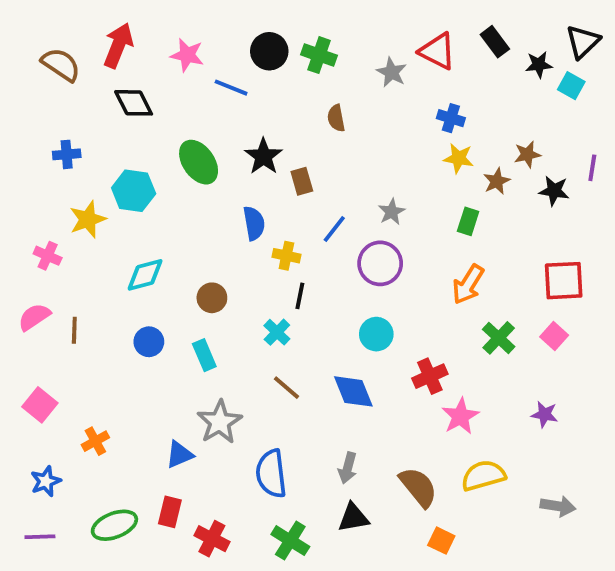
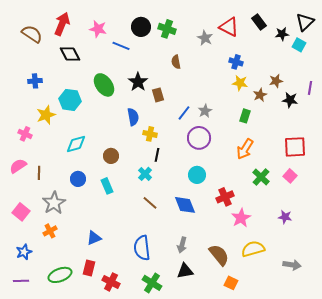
blue line: (334, 229) -> (184, 113), moved
gray star: (220, 422) -> (54, 203), moved

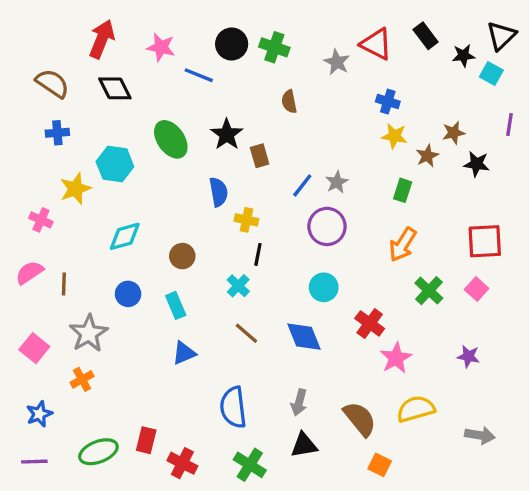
brown semicircle: (32, 34) -> (52, 83), moved
purple line: (310, 88) -> (509, 125), moved
red cross: (225, 197) -> (370, 323), turned -30
blue triangle: (94, 238) -> (184, 353), moved

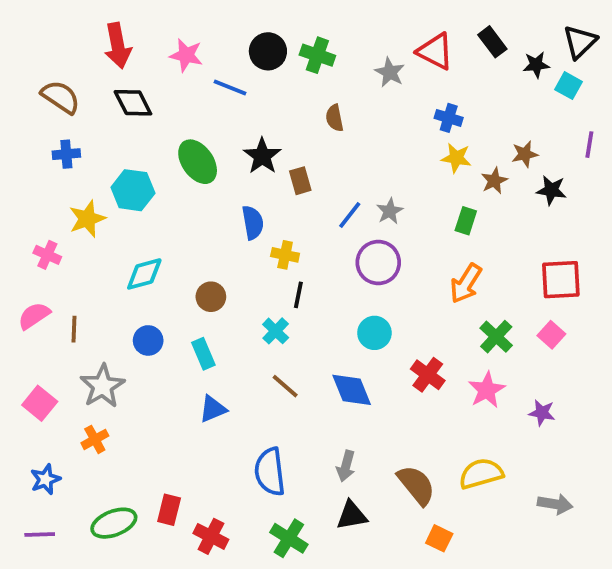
red arrow: (102, 39) -> (118, 46), turned 147
pink star: (396, 358) -> (487, 390), moved

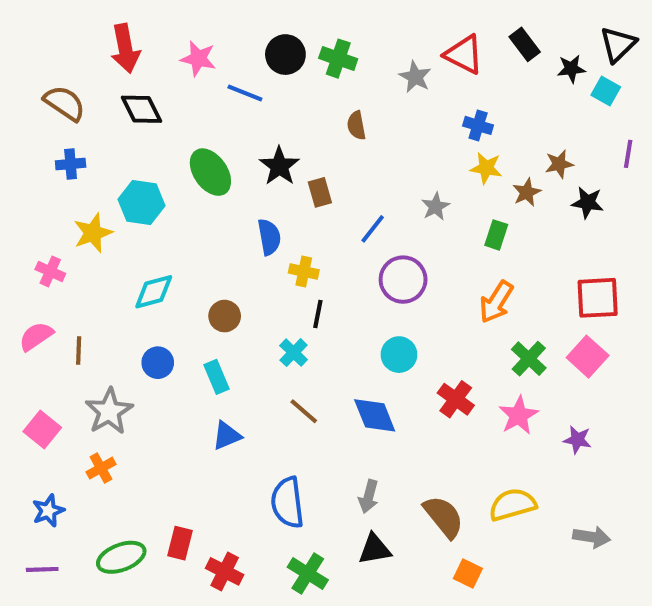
gray star: (390, 211) -> (435, 207), moved
pink square: (551, 335) -> (588, 357), size x1.4

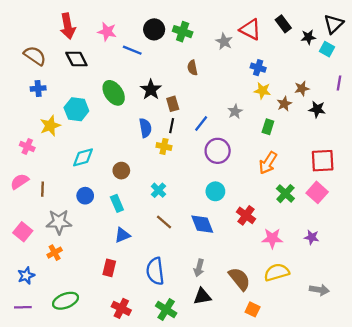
black line: (318, 314) -> (172, 126), moved
gray star: (109, 411) -> (59, 222), turned 30
pink star: (519, 415) -> (272, 238), moved, turned 30
red rectangle: (180, 543) -> (109, 268), moved

